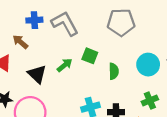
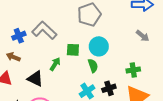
cyan circle: (148, 65) -> (99, 46), moved
green semicircle: (114, 71) -> (93, 66), moved
green cross: (150, 101) -> (133, 70), turned 32

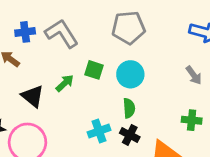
green semicircle: (93, 66) -> (129, 108), moved
green cross: (133, 70) -> (192, 120), moved
black cross: (109, 88) -> (130, 135), turned 32

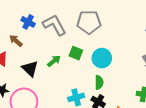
gray pentagon: (128, 28) -> (89, 22), moved
blue cross: (25, 32) -> (28, 22), turned 32

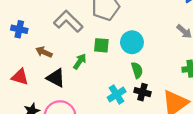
blue cross: (28, 22) -> (19, 29), moved
brown arrow: (16, 41) -> (44, 52), moved

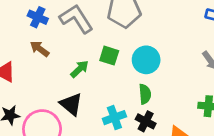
blue cross: (19, 29) -> (38, 17), moved
black triangle: (56, 78) -> (71, 104), moved

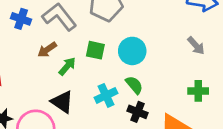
brown arrow: (40, 49) -> (47, 50), moved, turned -66
green semicircle: (145, 94) -> (134, 85), turned -30
cyan cross: (114, 118) -> (106, 95), moved

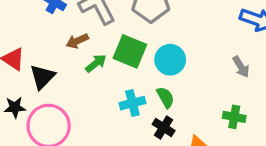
green square: (95, 50) -> (130, 51), size x1.5
black triangle: (62, 102) -> (42, 77), moved, turned 30

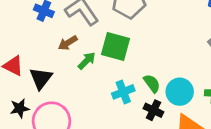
cyan circle: (170, 60) -> (180, 92), moved

